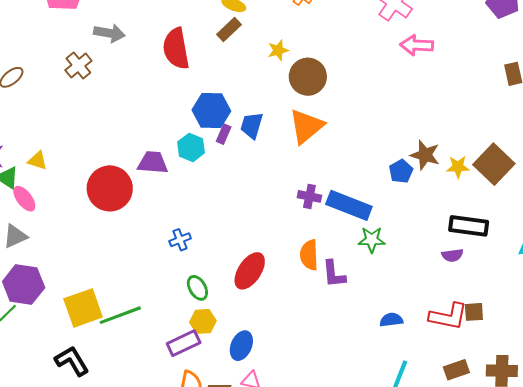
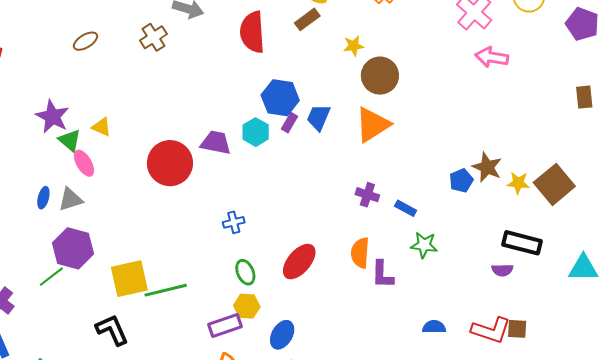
blue rectangle: (349, 205) -> (406, 208), size x0.5

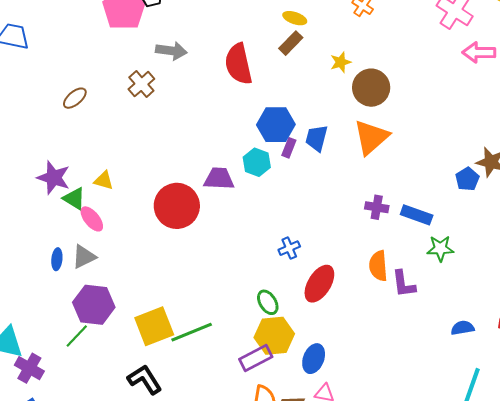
blue rectangle: (406, 208) -> (417, 215), size x1.4
blue cross: (234, 222) -> (289, 248), moved
yellow hexagon: (247, 306) -> (274, 336), size x1.5

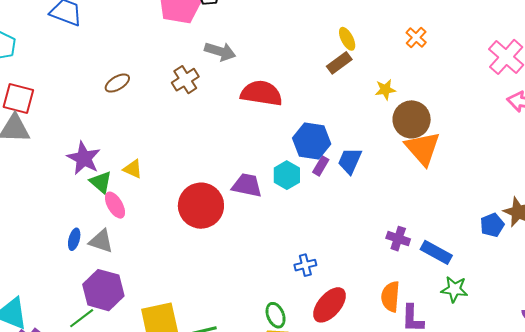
yellow ellipse: (295, 18) -> (347, 39), turned 35
red semicircle: (238, 64) -> (261, 93), moved, turned 102
orange triangle: (371, 137) -> (423, 148), moved, turned -39
gray triangle: (84, 257) -> (101, 241), turned 36

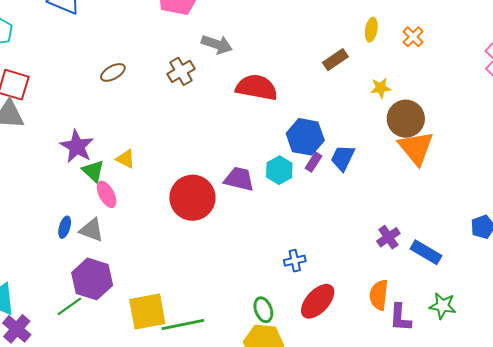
yellow ellipse: (347, 39) -> (371, 30), moved, turned 35
purple cross: (398, 239) -> (388, 237), turned 35
green star: (454, 289) -> (443, 306), moved

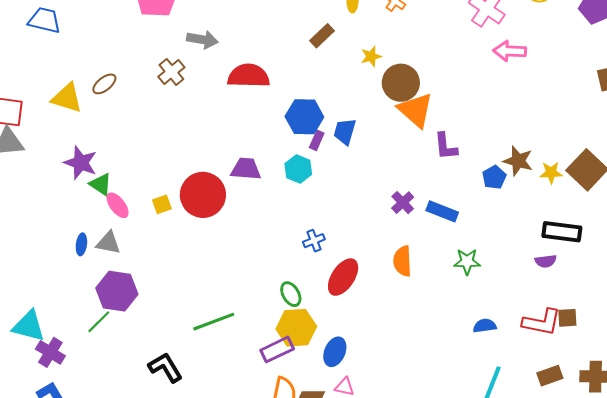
yellow triangle: (126, 159) -> (67, 98), moved, size x1.6
cyan hexagon: (279, 170) -> (298, 169), moved
yellow square: (147, 312) -> (162, 204), moved, size x0.5
purple L-shape: (400, 318) -> (446, 146), moved

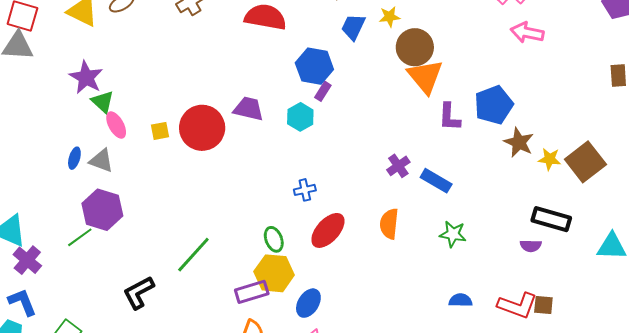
blue trapezoid: (345, 132) -> (353, 27), moved
blue pentagon: (494, 177) -> (494, 105), moved, size x1.6
green line: (214, 322) -> (193, 255), turned -36
black L-shape: (165, 367) -> (139, 293), turned -96

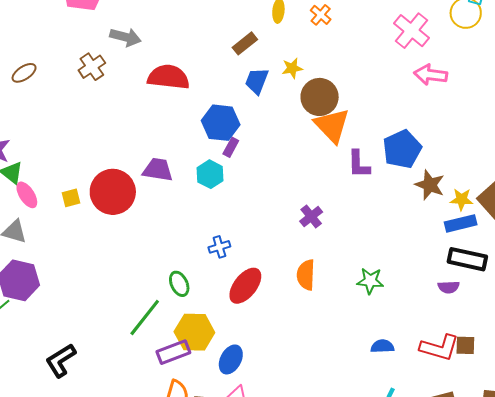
blue rectangle: (436, 181) -> (461, 223), moved, turned -40
green ellipse: (274, 239) -> (179, 284), moved
green line: (193, 255) -> (145, 317), moved

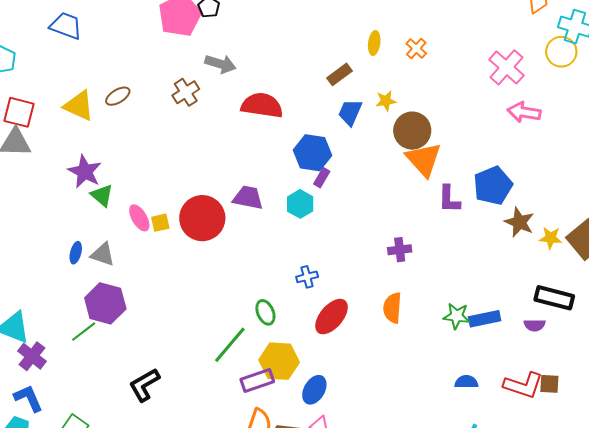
pink ellipse: (27, 195) -> (139, 218), moved
purple cross: (311, 217) -> (400, 250), turned 30
blue rectangle: (461, 223) -> (485, 319), moved

